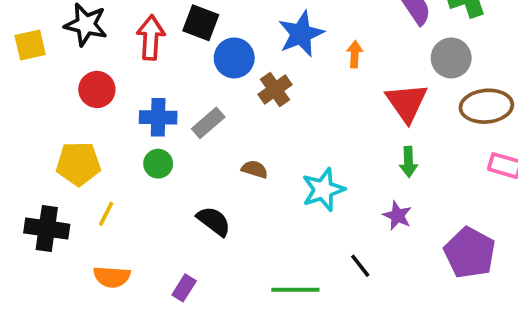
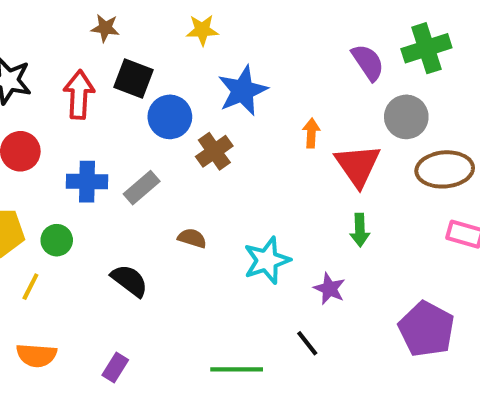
orange arrow: (355, 54) -> (311, 133), moved
green circle: (158, 164) -> (57, 240), moved
purple star: (397, 216) -> (329, 289), moved
black semicircle: (214, 221) -> (129, 281), moved

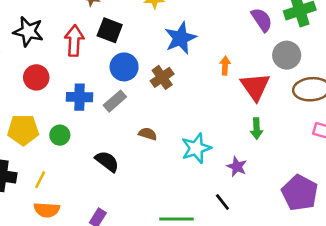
blue circle: (170, 117) -> (124, 67), moved
yellow line: (30, 287) -> (40, 180), moved

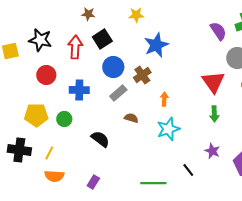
black square: (110, 30) -> (102, 39), turned 36
orange arrow: (225, 66) -> (164, 99), moved
gray rectangle: (115, 101) -> (118, 93), moved
purple star: (237, 167) -> (212, 151), moved

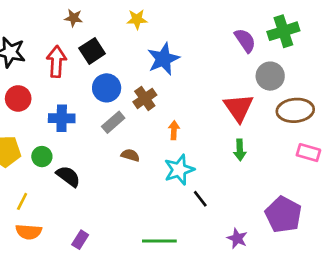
black semicircle: (100, 139) -> (68, 176), moved
purple star: (212, 151) -> (237, 238), moved
black line: (188, 170) -> (200, 199), moved

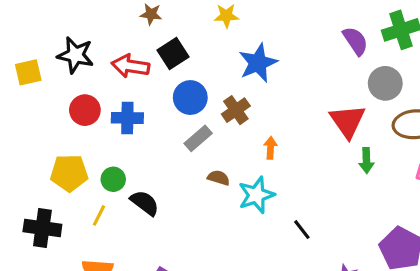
red arrow: (56, 62) -> (131, 66), turned -84
blue cross: (62, 118) -> (127, 118), moved
green arrow: (240, 150) -> (366, 160), moved
cyan star: (179, 170) -> (256, 195), moved
yellow line: (22, 201) -> (99, 215), moved

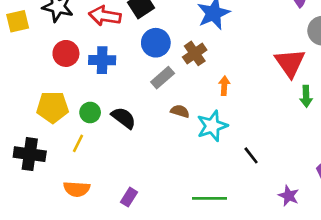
black semicircle: (145, 203) -> (124, 118), moved

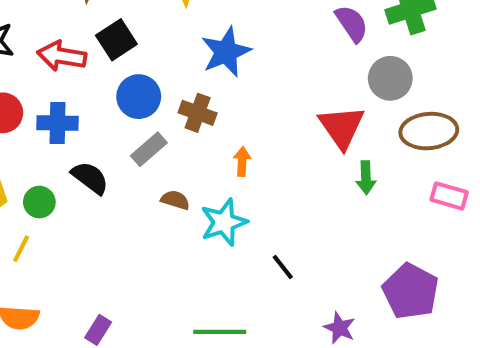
brown cross: (195, 53) -> (198, 113), turned -35
black semicircle: (124, 118) -> (90, 178), moved

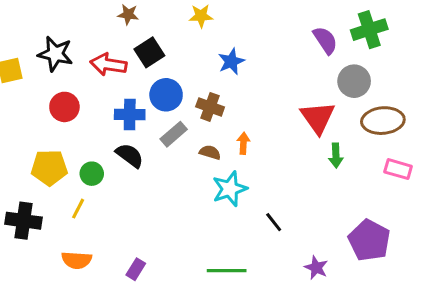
blue star: (226, 52) -> (231, 61), size x0.7
blue cross: (58, 123) -> (130, 115), moved
brown semicircle: (175, 200) -> (210, 152), moved

